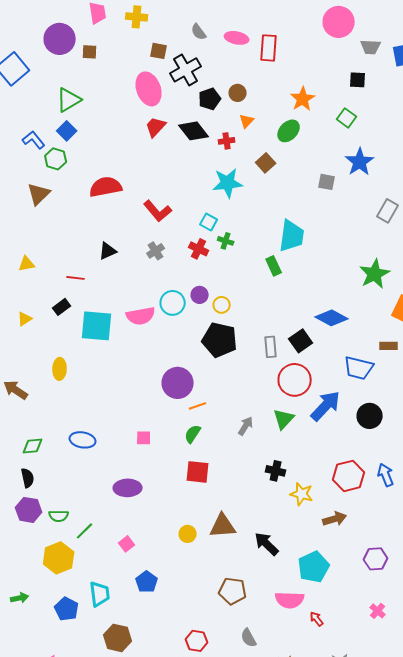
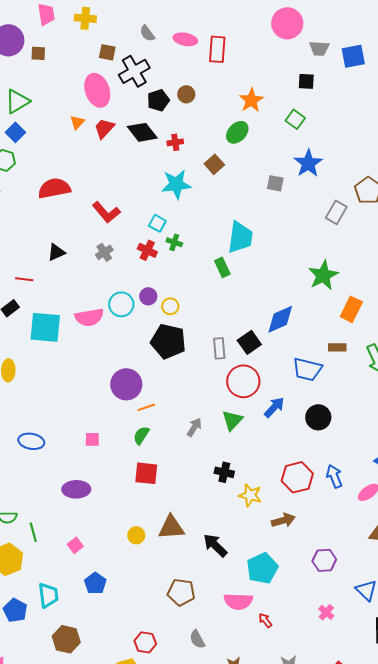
orange triangle: (247, 121) -> (77, 122), moved
blue diamond: (332, 318) -> (280, 319), turned -52
blue arrow: (326, 406) -> (274, 407), size x0.7
green line: (85, 531) -> (33, 532), turned -60

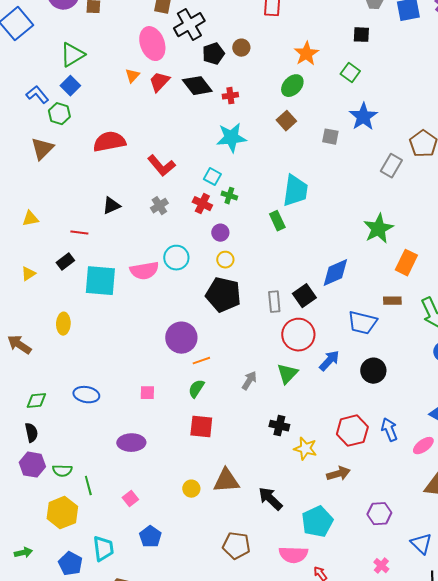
brown square: (214, 164) -> (286, 121), moved
purple circle: (148, 296) -> (220, 233), moved

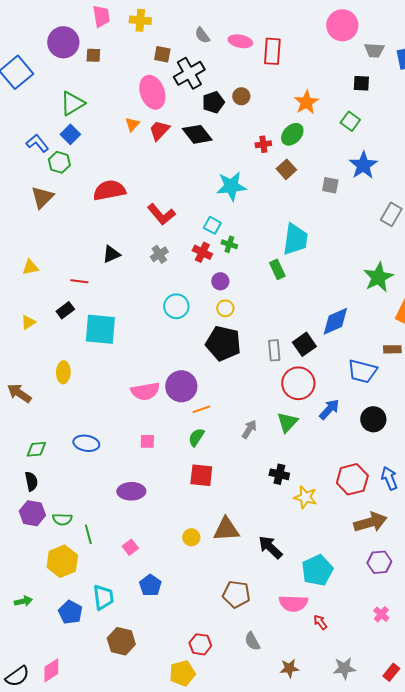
red cross: (230, 96) -> (263, 144), moved
pink semicircle: (144, 271) -> (145, 391), moved
brown arrow: (338, 474) -> (370, 522), moved, size x1.4

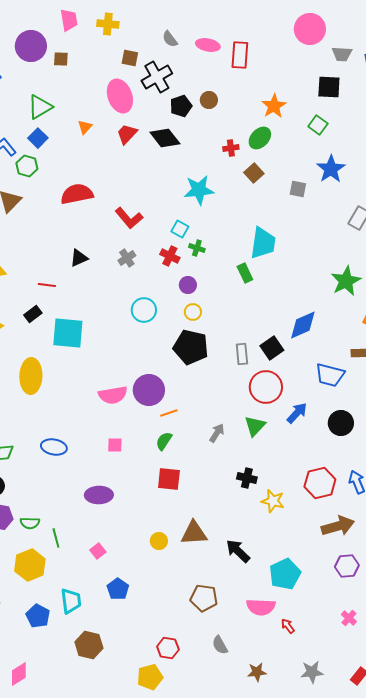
black square: (361, 83) -> (329, 87), size x1.4
orange triangle: (132, 124) -> (85, 127), moved
yellow ellipse: (63, 372) -> (31, 376), size x1.6

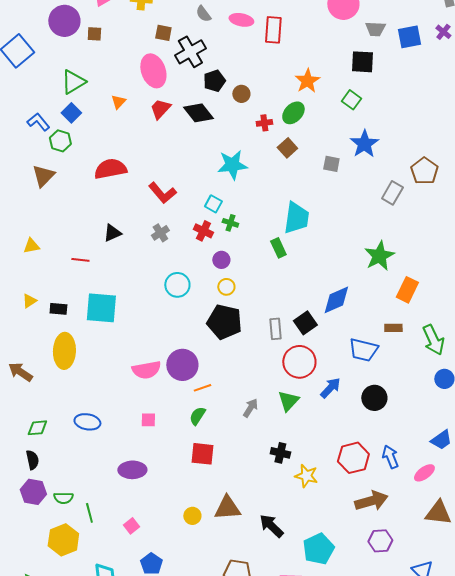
brown circle: (209, 100) -> (241, 94), moved
black rectangle: (33, 314) -> (58, 309), moved, turned 42

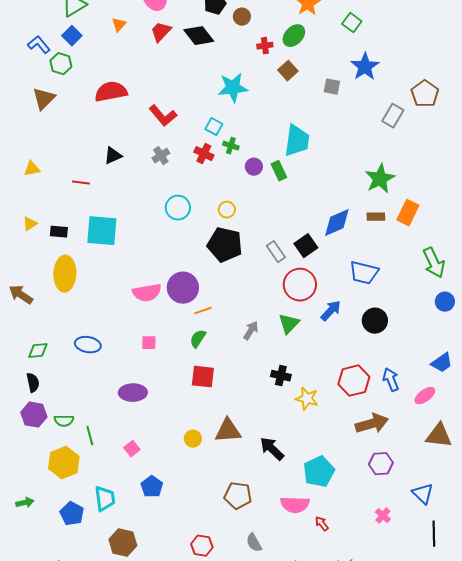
purple circle: (221, 260) -> (254, 167), moved
brown rectangle: (393, 328) -> (376, 217), moved
gray rectangle: (275, 329) -> (276, 252), turned -30

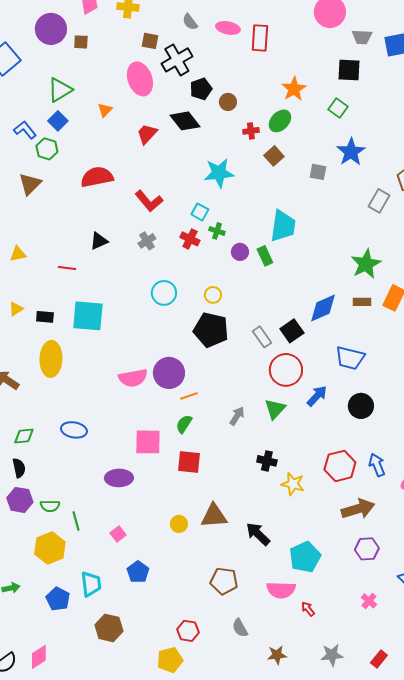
red trapezoid: (161, 32) -> (147, 134), moved
pink square: (149, 343) -> (148, 442), moved, size x1.8

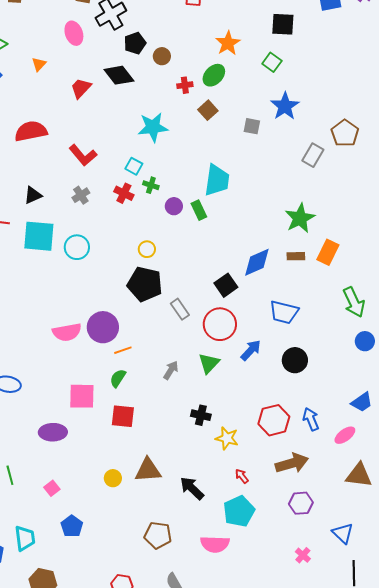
pink ellipse: (140, 79) -> (74, 33), size x0.7
cyan circle: (164, 293) -> (77, 247), moved
cyan square: (88, 316) -> (39, 236), moved
gray rectangle: (262, 337) -> (180, 309), moved
red arrow: (308, 609) -> (242, 476), moved

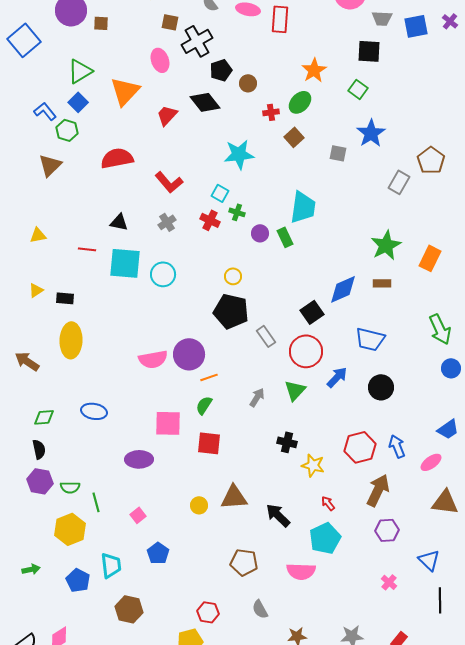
orange triangle: (39, 64) -> (125, 91), size x2.0
black triangle: (33, 195) -> (119, 222), turned 36
orange rectangle: (328, 252) -> (430, 258), moved
brown arrow: (292, 463) -> (378, 490), turned -48

